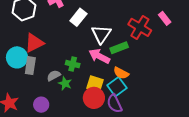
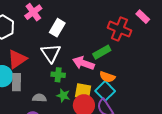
white triangle: (101, 34) -> (51, 53), moved
gray semicircle: (54, 76) -> (39, 98), moved, turned 40
green star: (65, 83) -> (63, 95), moved

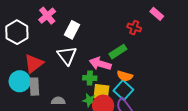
red cross: (119, 29) -> (134, 28), size x0.6
green cross: (58, 75) -> (90, 78), moved
green star: (63, 95) -> (89, 100), moved

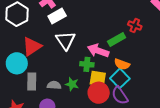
red cross: (134, 28) -> (135, 25), moved
white rectangle: (72, 30) -> (57, 16), moved, turned 30
gray rectangle: (34, 87) -> (32, 81), moved
green star: (89, 100) -> (72, 84), moved

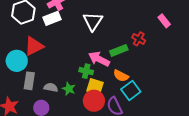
white rectangle: (57, 16) -> (52, 18), moved
white triangle: (66, 40) -> (93, 21), moved
cyan square: (120, 78) -> (131, 90), moved

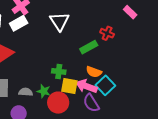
pink arrow: (99, 59) -> (86, 86), moved
red circle: (94, 101) -> (58, 103), moved

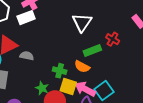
white triangle: (59, 21) -> (82, 22), moved
orange semicircle: (94, 72) -> (82, 67), moved
gray semicircle: (26, 92) -> (27, 56), moved

